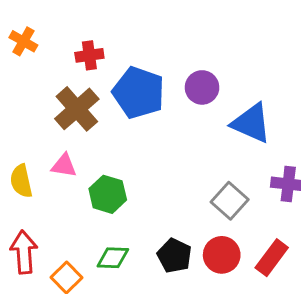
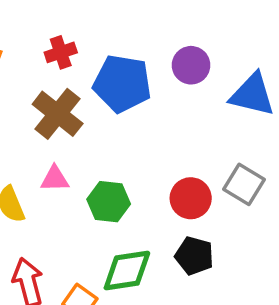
red circle: (222, 255) -> (191, 198), moved
green diamond: (113, 258) -> (127, 270), size x1.4

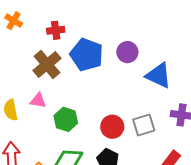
gray square: (244, 184) -> (144, 125), turned 30

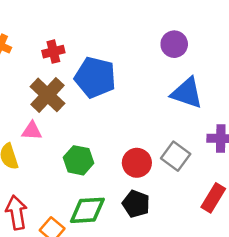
purple circle: (127, 52) -> (174, 44), moved
pink triangle: (38, 101) -> (32, 131), moved
gray square: (144, 125) -> (176, 156), turned -30

